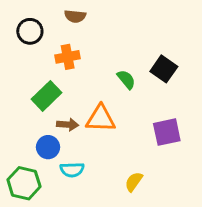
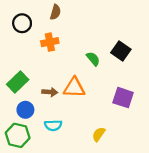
brown semicircle: (75, 16) -> (55, 12), turned -80
green rectangle: (47, 96) -> (18, 82), moved
purple square: (167, 132) -> (123, 98), turned 30
blue circle: (48, 147) -> (25, 110), moved

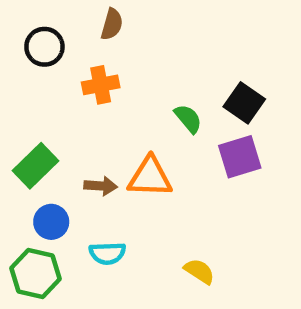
purple square: (123, 98) -> (240, 157), moved, turned -35
yellow semicircle: (99, 134) -> (199, 271), turned 88

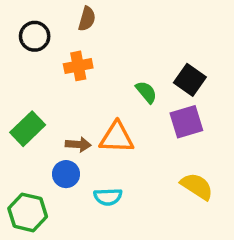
blue circle: (51, 222) -> (66, 174), moved
cyan semicircle: (107, 253) -> (108, 197), moved
yellow semicircle: (199, 271) -> (197, 186), moved, size x1.4

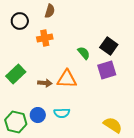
blue circle: (66, 174) -> (38, 115), moved
yellow semicircle: (197, 186) -> (113, 125), moved

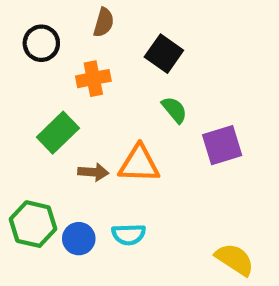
black square: (109, 46) -> (164, 54), moved
green rectangle: (16, 74) -> (58, 133), moved
green hexagon: (16, 122) -> (33, 224), moved

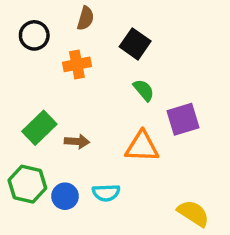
green rectangle: (58, 133) -> (39, 128), moved
orange triangle: (139, 164) -> (142, 147), moved

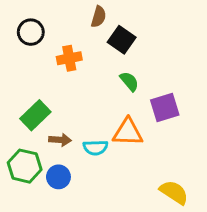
brown semicircle: (86, 18) -> (99, 17), moved
brown arrow: (77, 141) -> (60, 140), moved
cyan semicircle: (106, 193) -> (95, 148), moved

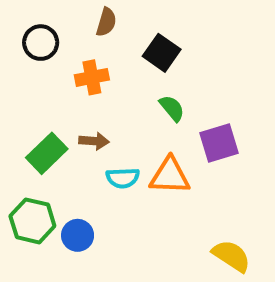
brown semicircle: (99, 17) -> (106, 22), moved
brown arrow: (60, 140) -> (94, 141), moved
cyan semicircle: (95, 148) -> (123, 178), moved

